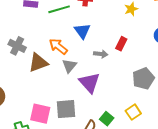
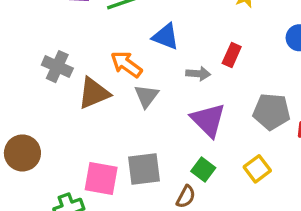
blue triangle: (82, 31) -> (166, 37), turned -30
gray pentagon: (143, 78) -> (271, 112), turned 30
purple triangle: (89, 83) -> (208, 120), moved
green square: (107, 119) -> (203, 169), moved

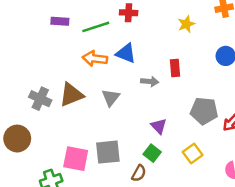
red rectangle: (232, 55) -> (175, 68), turned -30
orange arrow: (126, 64) -> (95, 59), moved, turned -30
gray cross: (57, 67) -> (40, 99), moved
purple triangle: (208, 120) -> (159, 126), moved, size x0.6

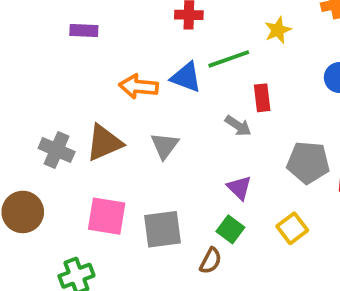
green line: (96, 27) -> (229, 59), moved
gray arrow: (150, 82) -> (238, 126), moved, turned 30
pink square: (76, 159) -> (107, 216), moved

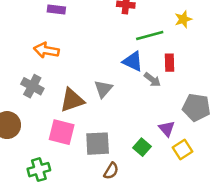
blue triangle: (186, 77) -> (133, 61), moved
orange arrow: (139, 86) -> (46, 50), moved
brown triangle: (104, 143) -> (72, 100), moved
purple triangle: (239, 188) -> (167, 129), moved
brown semicircle: (211, 261) -> (111, 171), moved

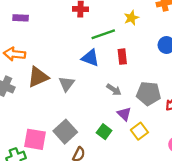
gray arrow: (152, 80) -> (114, 90), moved
brown triangle: (72, 100) -> (38, 77), moved
pink square: (62, 132) -> (35, 139), moved
gray square: (98, 144) -> (65, 132), turned -35

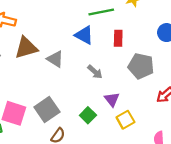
gray triangle: (67, 84) -> (55, 59), turned -42
gray arrow: (114, 90) -> (95, 72), moved
gray pentagon: (149, 94) -> (141, 66), moved

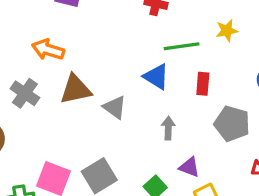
gray arrow: (95, 72) -> (168, 128), turned -133
purple triangle: (112, 99) -> (189, 167), turned -35

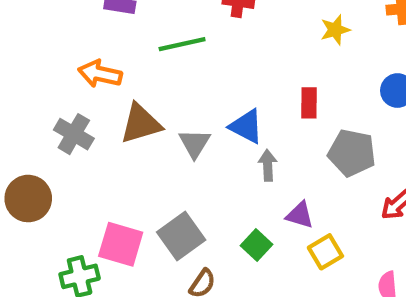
green line: (182, 46) -> (182, 44), moved
blue triangle: (156, 77) -> (246, 126), moved
gray triangle: (115, 107) -> (195, 143), turned 30

